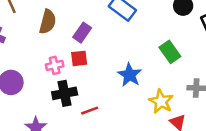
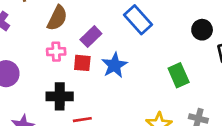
pink cross: (55, 65) -> (56, 52), moved
blue star: (130, 75) -> (115, 65), moved

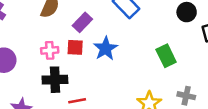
pink cross: (56, 52) -> (50, 50), moved

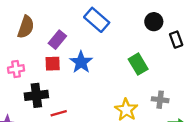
pink cross: (50, 50) -> (16, 69), moved

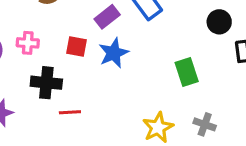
purple rectangle: (57, 40) -> (107, 17), moved

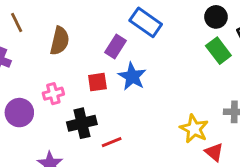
green rectangle: (187, 72) -> (218, 51), moved

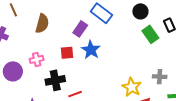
black circle: (216, 17) -> (140, 11), moved

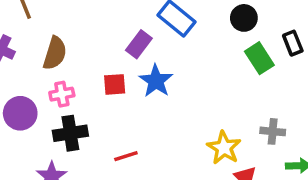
brown semicircle: (42, 24) -> (55, 53), moved
black cross: (55, 80) -> (70, 133), moved

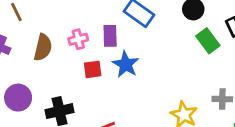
purple rectangle: (139, 44) -> (110, 36), turned -35
pink cross: (62, 94) -> (78, 39), moved

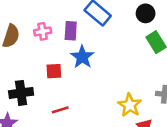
red square: (93, 69) -> (54, 71), moved

